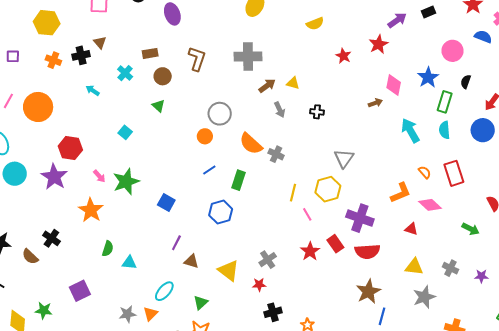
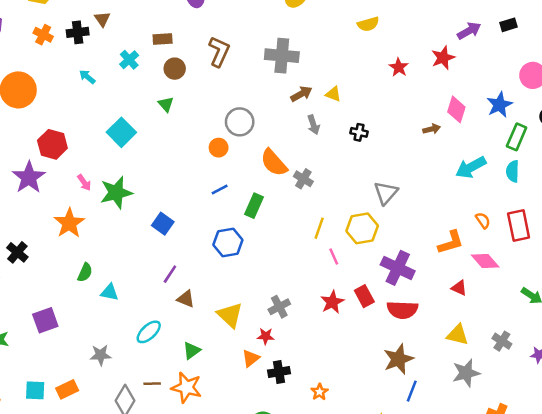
cyan arrow: (410, 130) -> (471, 167), turned -95
cyan square: (125, 132) -> (121, 132), size x1.6
orange triangle: (151, 314) -> (251, 358), moved

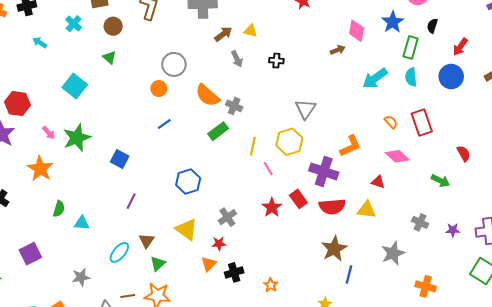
green rectangle: (254, 206) -> (218, 131), moved, turned 36
blue hexagon: (228, 242) -> (188, 182), moved
orange L-shape: (451, 242) -> (350, 146), moved
brown triangle: (186, 299) -> (146, 241), moved, turned 49
yellow triangle: (458, 335) -> (367, 210), moved

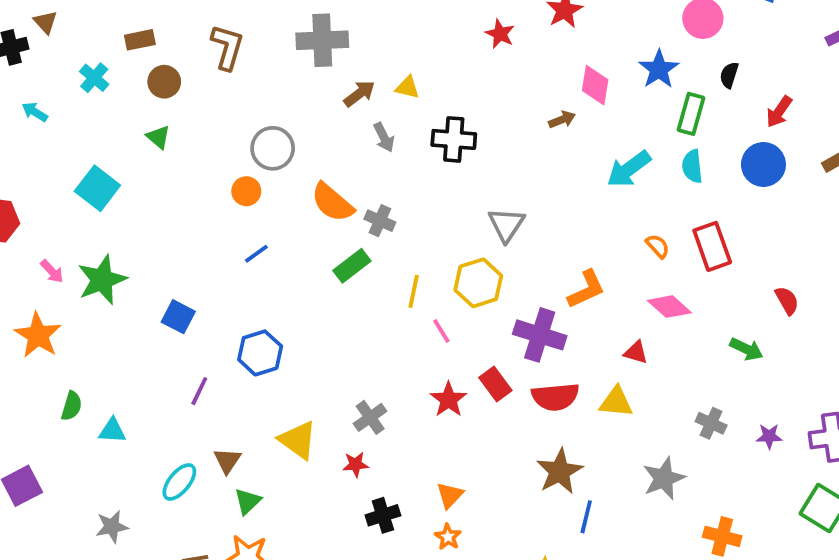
black cross: (276, 61) -> (454, 139), size x1.6
blue hexagon: (188, 182) -> (260, 353), moved
orange triangle: (209, 264) -> (450, 495), moved

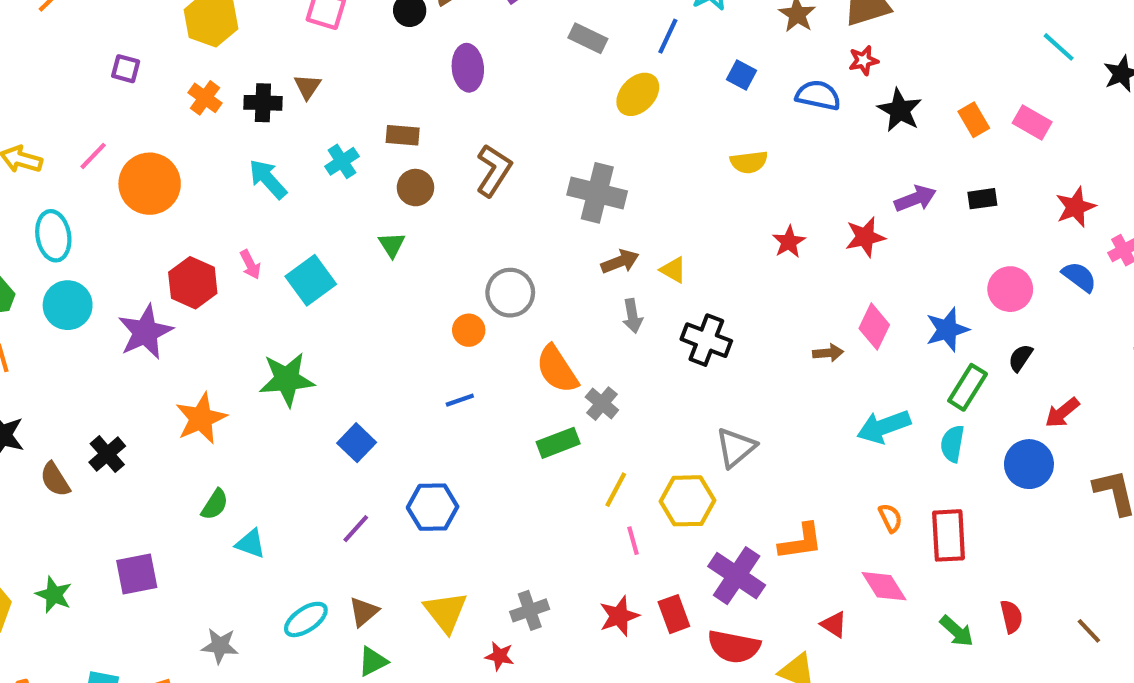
cyan arrow: (35, 112) -> (268, 179), size x1.5
pink arrow: (52, 271) -> (250, 264), moved
green arrow: (746, 349) -> (957, 631), moved

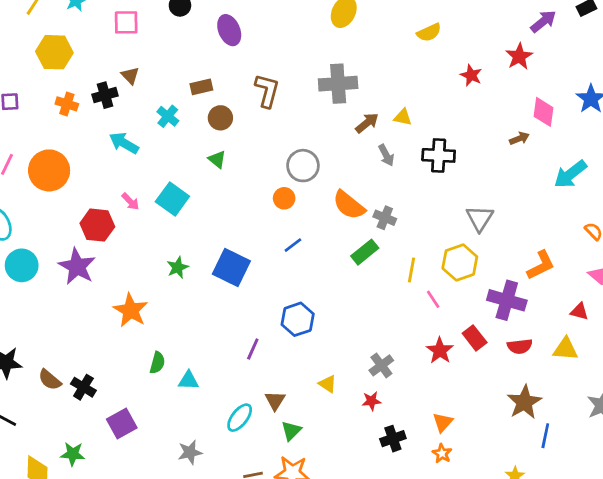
green star: (287, 379) -> (178, 268), size x0.6
blue square: (357, 443) -> (231, 267), moved, size x1.5
black cross: (107, 454) -> (83, 387), moved
yellow triangle: (446, 612) -> (328, 384), size x0.6
red semicircle: (734, 647) -> (520, 346), size x0.7

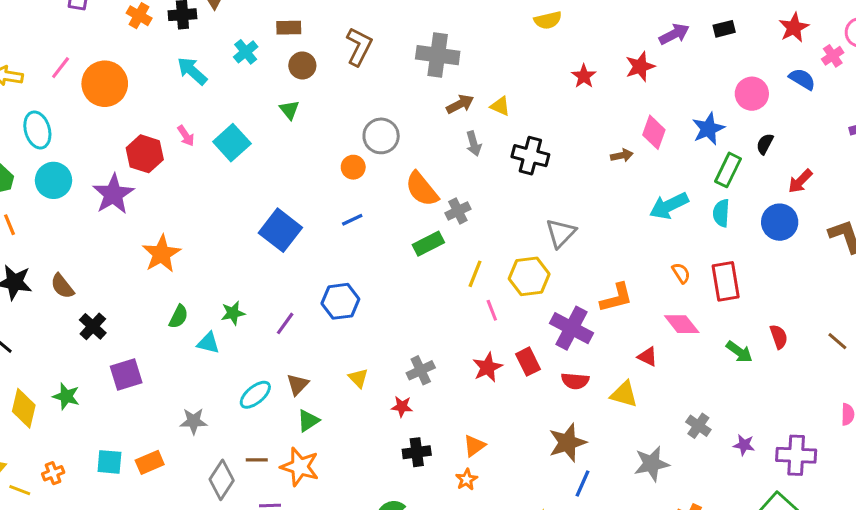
gray cross: (385, 218) -> (458, 211), turned 30
green star: (178, 268) -> (233, 313), moved
brown semicircle: (50, 380) -> (62, 286), moved

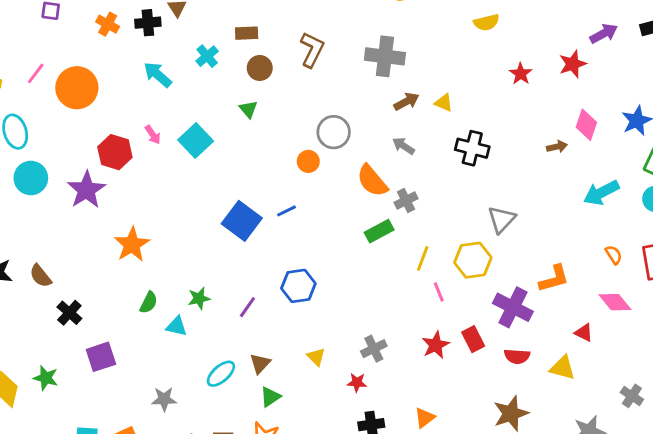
gray arrow: (474, 144) -> (403, 146), moved, turned 140
blue line: (352, 220) -> (287, 211), moved

